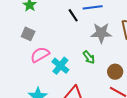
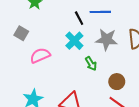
gray square: (28, 34) -> (21, 33), moved
cyan cross: (60, 66) -> (74, 41), moved

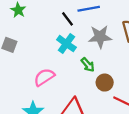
pink semicircle: (40, 55) -> (44, 77), moved
brown circle: (117, 82) -> (105, 83), moved

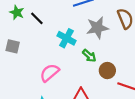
black line: (67, 19) -> (37, 18), moved

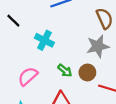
gray star: (97, 28) -> (98, 46), moved
green arrow: (89, 56) -> (65, 70), moved

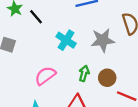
gray star: (98, 46) -> (103, 40), moved
green arrow: (65, 70) -> (84, 73), turned -120

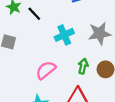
cyan cross: (66, 40) -> (64, 35), turned 36

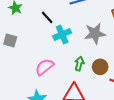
black line: (34, 14) -> (47, 17), moved

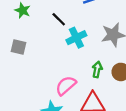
pink semicircle: (45, 67) -> (66, 86), moved

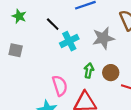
pink semicircle: (66, 86) -> (60, 86), turned 114

